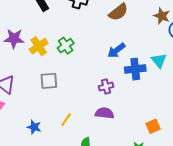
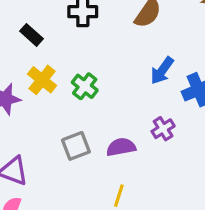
yellow cross: (39, 46) -> (42, 80), moved
purple semicircle: (105, 113) -> (121, 147), moved

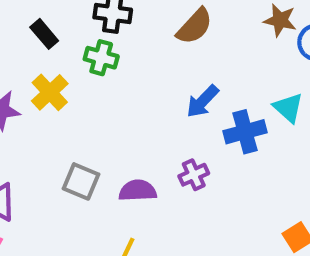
green cross: (85, 86) -> (101, 58), moved, turned -30
gray square: (76, 146) -> (81, 181), turned 36

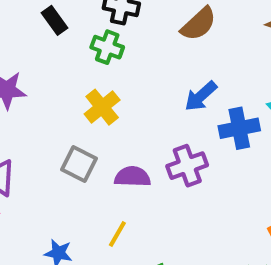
yellow cross: (50, 92) -> (102, 107), moved
purple cross: (194, 175) -> (187, 166), size x1.4

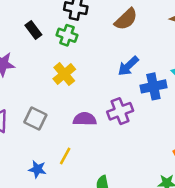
black rectangle: (54, 20) -> (33, 30), moved
gray square: (79, 164) -> (35, 118), moved
yellow line: (117, 234) -> (65, 156), moved

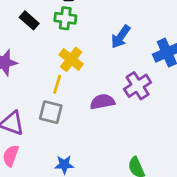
blue arrow: (128, 66) -> (121, 37), moved
yellow line: (65, 156) -> (57, 84), moved

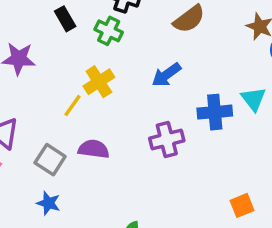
purple semicircle: (102, 102) -> (94, 149), moved
gray square: (51, 112) -> (50, 160), moved

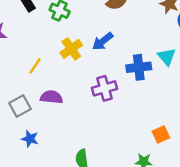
yellow cross: (99, 82) -> (71, 49), moved
gray square: (50, 160) -> (20, 106), turned 30
blue star: (48, 203) -> (30, 139), moved

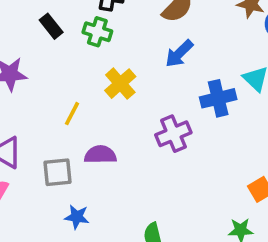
blue arrow: (103, 41) -> (179, 54), moved
gray square: (20, 106) -> (57, 172), turned 30

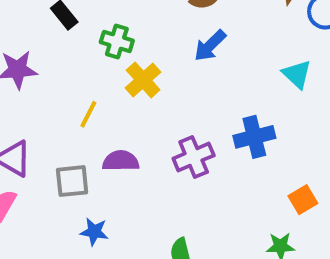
green cross: (97, 32) -> (117, 41), moved
blue cross: (218, 98) -> (254, 137), moved
purple cross: (173, 134) -> (194, 157), moved

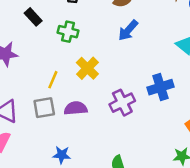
yellow cross: (143, 80) -> (87, 68), moved
gray square: (72, 181) -> (44, 108), moved

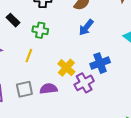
yellow cross: (87, 68) -> (66, 68), moved
yellow line: (53, 80) -> (29, 56), moved
blue cross: (160, 87) -> (100, 63), moved

